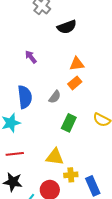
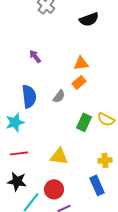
black semicircle: (67, 27) -> (89, 19), moved
green rectangle: (69, 123) -> (84, 122), moved
yellow cross: (71, 175) -> (105, 160), moved

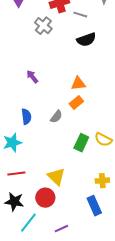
blue semicircle: (29, 96) -> (26, 117), size x0.7
yellow triangle: (59, 156) -> (56, 177), turned 36
red circle: (54, 189) -> (45, 198), moved

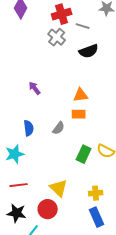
gray cross: (43, 26) -> (57, 37), moved
orange rectangle: (76, 103) -> (79, 114), turned 40
yellow cross: (102, 181) -> (96, 193), moved

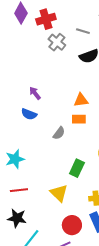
red cross: (62, 14) -> (46, 19), moved
blue semicircle: (29, 128) -> (29, 114), moved, turned 119
green rectangle: (84, 154) -> (77, 168), moved
red circle: (48, 209) -> (72, 225), moved

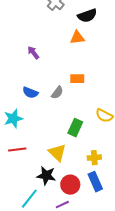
orange triangle: (81, 100) -> (77, 38), moved
blue semicircle: (29, 114) -> (30, 93), moved
black star: (17, 218) -> (46, 176), moved

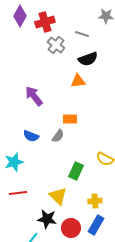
purple arrow: (33, 53) -> (34, 96), size x1.5
orange rectangle: (77, 79) -> (70, 119), moved
blue rectangle: (95, 182) -> (96, 225), turned 54

